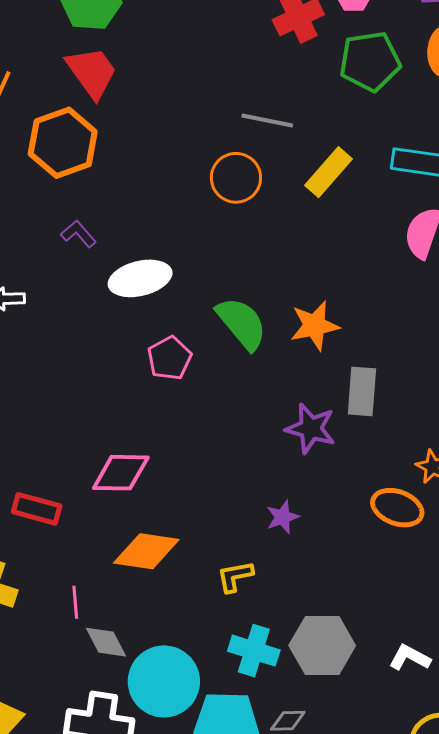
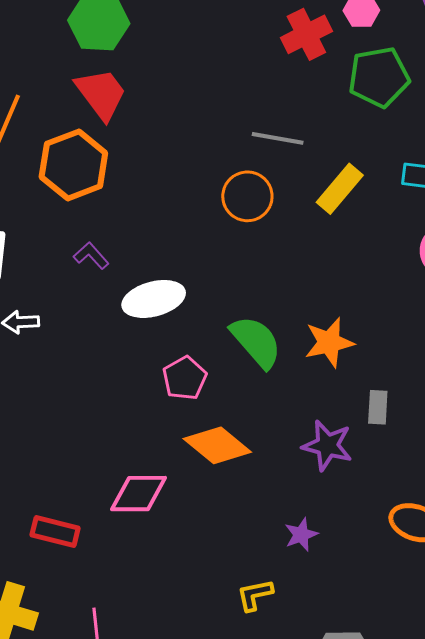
gray rectangle: (362, 391) -> (378, 407), size x0.7
orange diamond: (146, 551) -> (217, 445), moved, turned 32

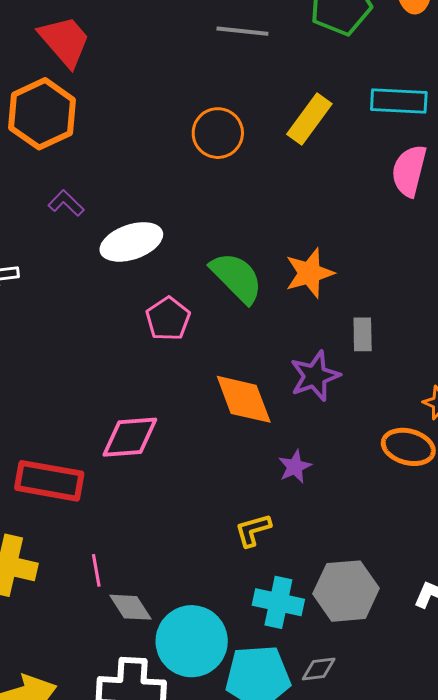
gray line: (278, 138) -> (242, 31), moved
orange diamond: (217, 445) -> (244, 399), moved, turned 34
purple star: (327, 445) -> (315, 376), turned -30
red rectangle: (55, 532) -> (49, 481), size x1.4

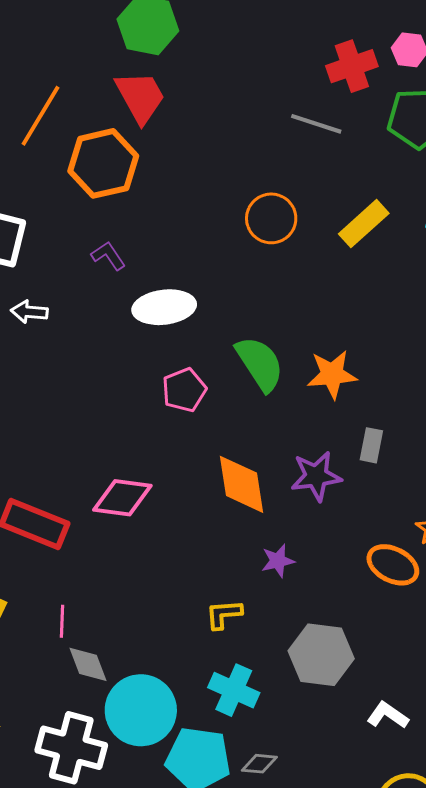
gray hexagon: (346, 591) -> (321, 655), moved

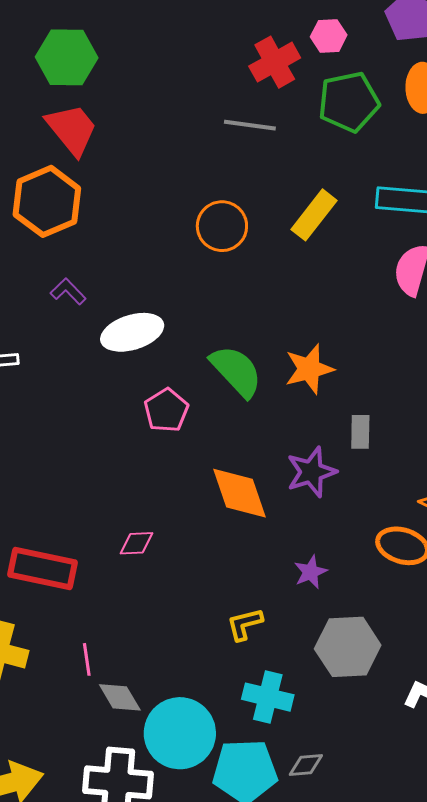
pink diamond: (122, 498) -> (137, 543), moved, size x0.6
purple star: (278, 561) -> (311, 572), moved

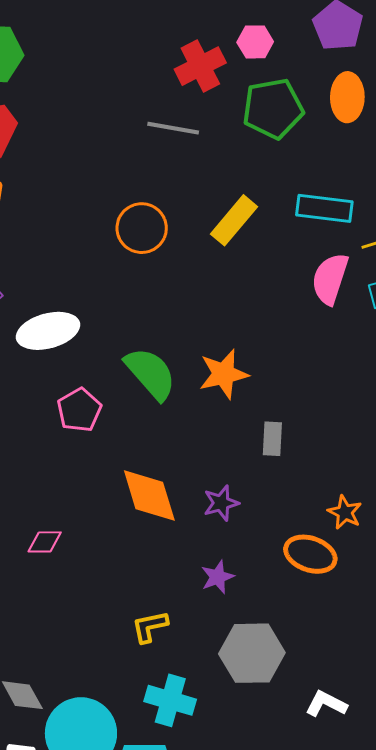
purple star: (311, 472) -> (221, 503), moved, size x0.7

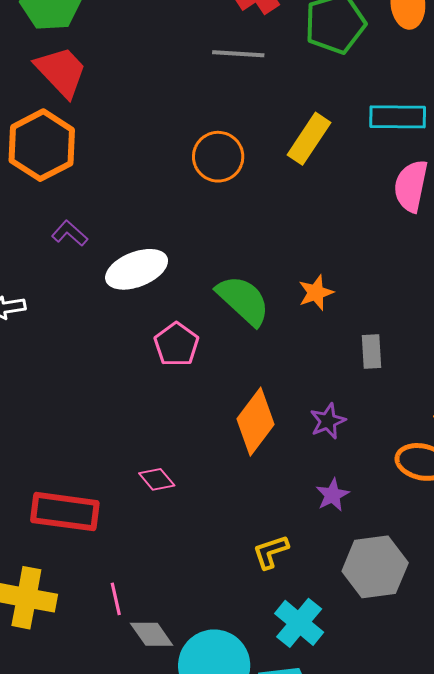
orange star: (224, 374) -> (316, 293), size x0.7
orange diamond: (149, 496) -> (256, 422), turned 60
pink diamond: (45, 542) -> (157, 479), turned 57
cyan cross: (170, 700) -> (299, 623), turned 30

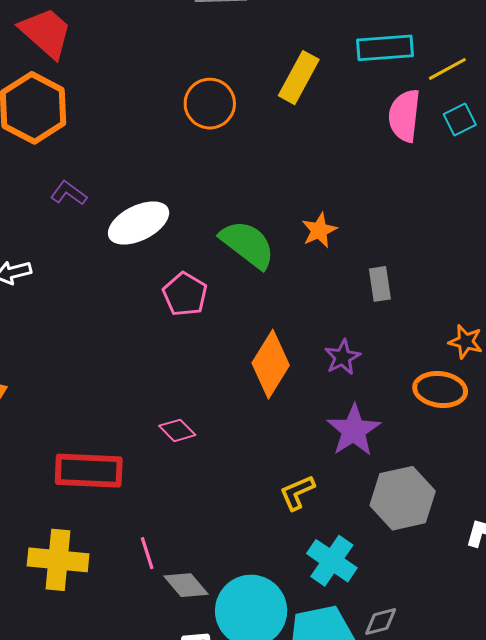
purple star: (332, 495) -> (354, 430), size x1.6

